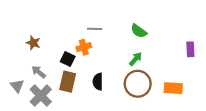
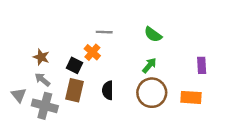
brown star: (33, 43) -> (41, 57), moved
orange cross: (84, 47) -> (92, 52), turned -32
purple rectangle: (190, 49) -> (202, 65), moved
gray cross: (41, 96) -> (45, 106), turned -30

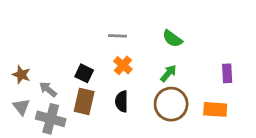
orange cross: (92, 52) -> (123, 65), moved
brown star: (41, 57) -> (21, 75), moved

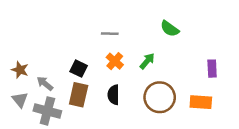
green semicircle: (172, 39) -> (170, 29), moved
green arrow: (168, 73) -> (147, 61), moved

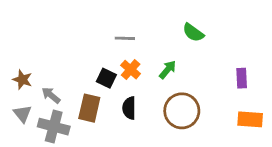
black square: (79, 69) -> (106, 78), moved
orange rectangle: (201, 102) -> (250, 119), moved

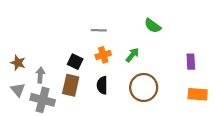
orange cross: (131, 70) -> (103, 55), turned 32
black square: (106, 78) -> (75, 62), moved
gray arrow: (51, 95) -> (40, 75), turned 56

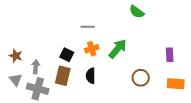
green semicircle: (153, 26) -> (137, 12), moved
green arrow: (132, 55) -> (118, 49), size x1.5
brown circle: (144, 87) -> (141, 78), moved, size x0.7

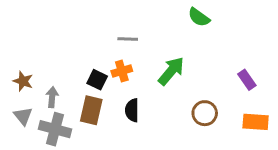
orange cross: (92, 49) -> (122, 71), moved
purple rectangle: (170, 55) -> (247, 80), turned -32

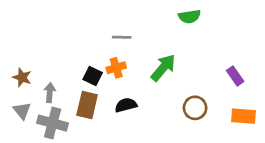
green semicircle: (199, 17) -> (189, 16), turned -45
black semicircle: (132, 110) -> (126, 105), turned 75

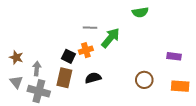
green arrow: (163, 68) -> (110, 38), moved
purple rectangle: (235, 76) -> (174, 56), turned -48

